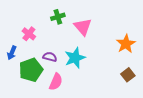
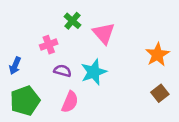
green cross: (58, 17) -> (72, 21), turned -32
pink cross: (29, 34) -> (49, 45), moved, turned 32
green pentagon: (31, 70) -> (25, 101), moved

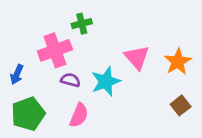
green cross: (72, 21) -> (82, 24), turned 35
pink triangle: (104, 33) -> (137, 57), moved
pink cross: (49, 45) -> (55, 50), size x1.6

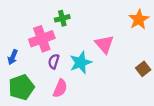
orange star: (178, 62) -> (139, 19), moved
purple semicircle: (70, 80) -> (54, 61), turned -88
brown square: (181, 105) -> (143, 69), moved

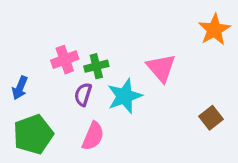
green cross: (62, 18) -> (96, 66), moved
pink cross: (42, 39) -> (65, 60), size x0.7
brown square: (143, 69) -> (211, 118), moved

